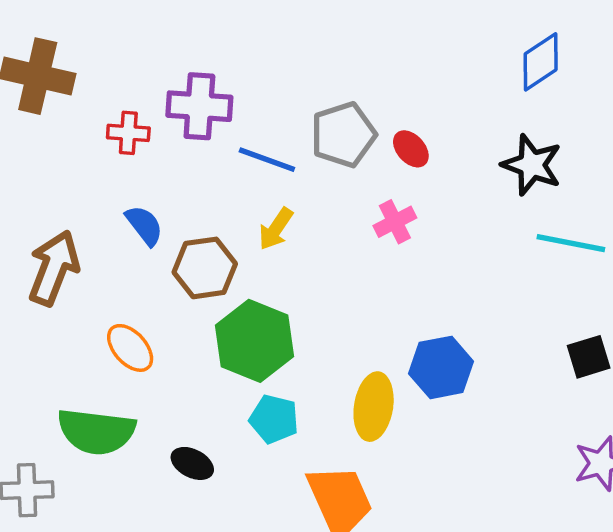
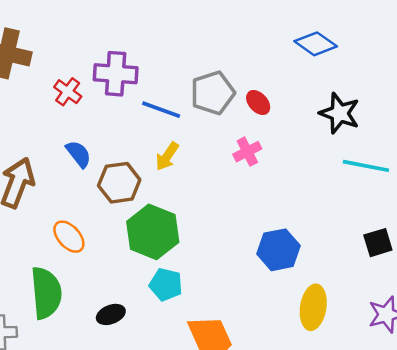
blue diamond: (541, 62) -> (316, 44), moved, turned 69
red cross: (128, 133) -> (68, 92), turned 32
yellow ellipse: (374, 407) -> (313, 307), moved
green semicircle: (96, 431) -> (46, 293), turned -102
black ellipse: (192, 463) -> (111, 314), turned -48

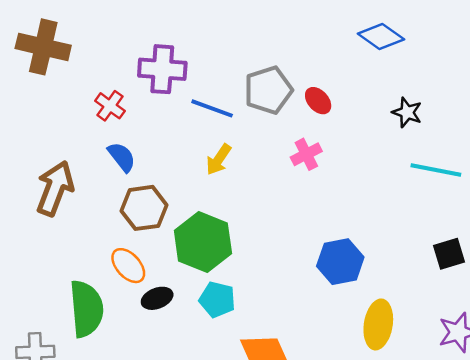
red cross: (68, 92) -> (110, 106), moved
black star: (340, 113) -> (407, 112), size x0.7
brown hexagon: (119, 183) -> (144, 208), moved
orange ellipse: (69, 237) -> (128, 266), moved
black ellipse: (111, 314) -> (157, 298), moved

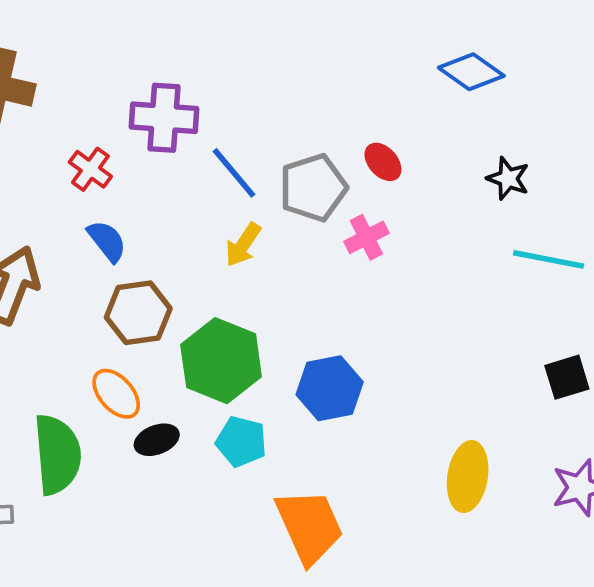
gray pentagon: (268, 90) -> (313, 188), moved
blue line: (212, 108) -> (234, 173), turned 30
blue hexagon: (340, 262) -> (330, 388), moved

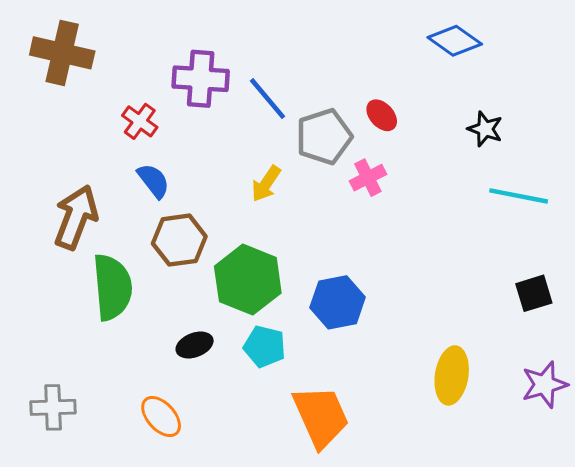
blue line: (234, 173) -> (268, 99), moved
orange ellipse: (116, 394) -> (161, 417), moved
green semicircle: (57, 454) -> (112, 287), moved

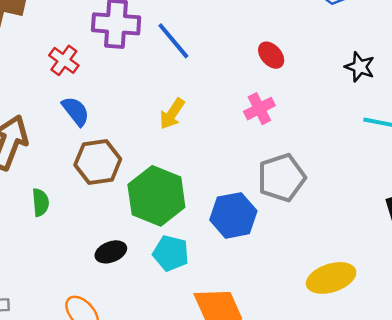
gray pentagon: (324, 137) -> (282, 178), moved
green semicircle: (112, 287) -> (40, 202), size x0.5
yellow ellipse: (452, 375) -> (331, 278), turned 63

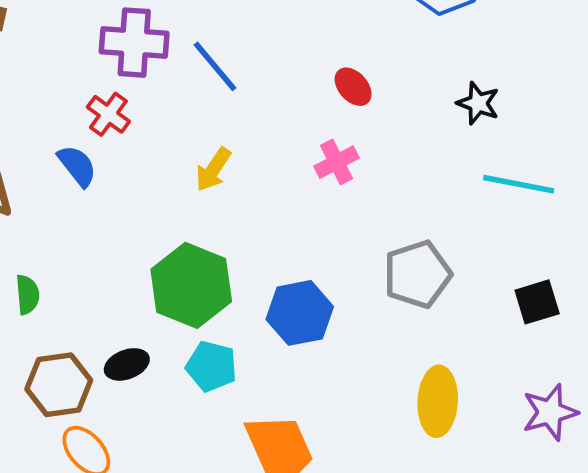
red cross: (64, 60) -> (108, 114), moved
brown hexagon: (98, 162) -> (59, 385), moved
gray pentagon: (282, 178) -> (417, 274), moved
yellow ellipse: (331, 278) -> (438, 401), turned -69

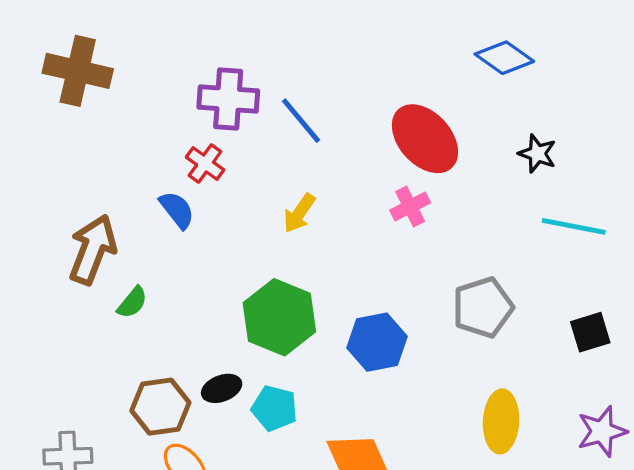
red ellipse: (353, 87) -> (425, 139), size x2.0
green semicircle: (27, 295) -> (132, 302), moved, turned 44
cyan pentagon: (211, 366) -> (274, 408), moved

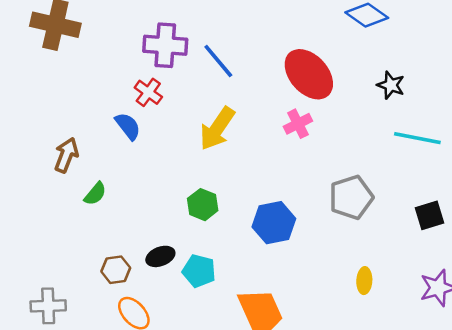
yellow arrow: (299, 213) -> (217, 129), size x1.5
brown arrow: (93, 250) -> (66, 155), size x0.7
green hexagon: (279, 317) -> (203, 205), size x0.6
brown hexagon: (160, 407) -> (116, 270), size x0.7
yellow ellipse: (501, 421) -> (364, 281), size x0.6

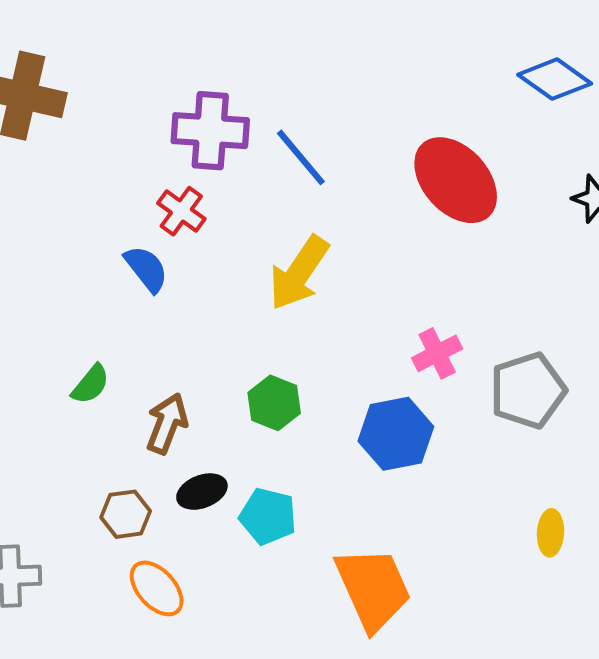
pink cross: (298, 124) -> (437, 353), moved
brown arrow: (66, 155) -> (167, 423), moved

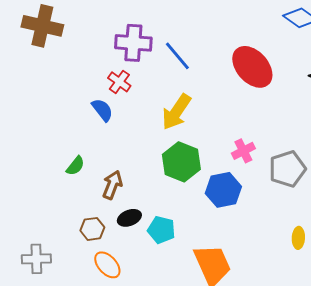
green hexagon: (274, 403) -> (181, 162), moved, size x1.5

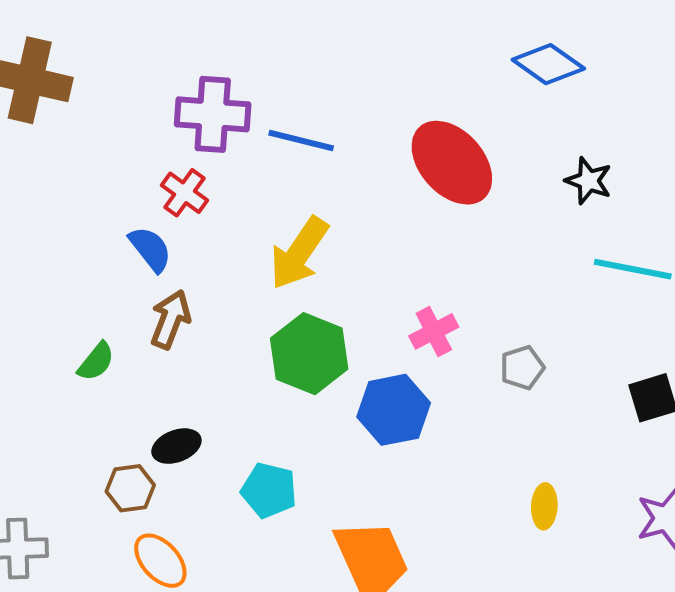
blue line: (177, 56) -> (301, 140), turned -36
gray pentagon: (287, 169) -> (522, 368), size x0.6
brown arrow: (112, 185) -> (170, 319), moved
black ellipse: (129, 218) -> (176, 446), moved

